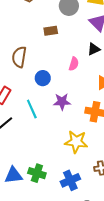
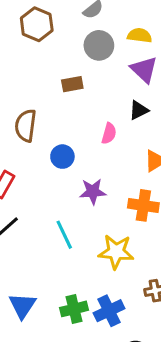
cyan line: (32, 109) -> (64, 235), moved
green cross: (37, 173) -> (74, 309), moved, turned -30
blue triangle: (14, 175) -> (22, 306), turned -48

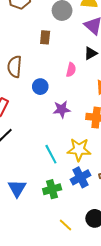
brown rectangle: (72, 84) -> (45, 37), turned -72
cyan line: (64, 235) -> (51, 154), moved
blue cross: (109, 311) -> (81, 177), moved

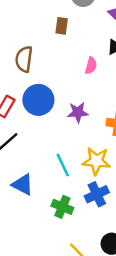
blue circle: (40, 87) -> (38, 100), moved, size x1.6
blue triangle: (17, 188) -> (23, 185), moved, turned -36
green cross: (52, 189) -> (62, 207), turned 36

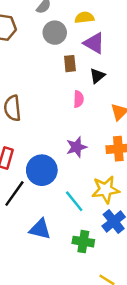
brown rectangle: (62, 26) -> (70, 64), moved
blue circle: (38, 100) -> (42, 170), moved

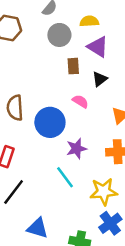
pink semicircle: (79, 99) -> (80, 101), turned -63
blue circle: (42, 170) -> (50, 122), moved
cyan line: (74, 201) -> (65, 177), moved

